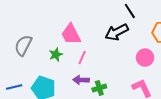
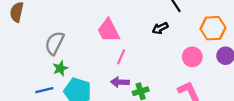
black arrow: (117, 32) -> (160, 28), size x0.6
green star: (56, 55) -> (60, 68), moved

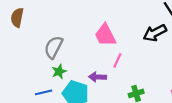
black arrow: (160, 28) -> (155, 33), size x1.5
purple arrow: (120, 82) -> (98, 77), moved

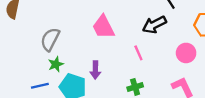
pink line: (117, 60) -> (138, 53), moved, turned -48
purple arrow: (98, 77) -> (95, 70), turned -91

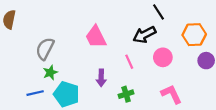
pink circle: (186, 53) -> (163, 57), moved
purple arrow: (95, 70) -> (101, 78), moved

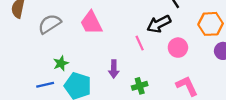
pink trapezoid: (96, 37) -> (91, 23), moved
gray semicircle: (45, 49) -> (50, 24), moved, turned 30
pink line: (129, 62) -> (140, 43), moved

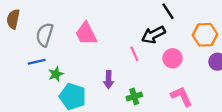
gray semicircle: (50, 24) -> (45, 35), turned -40
blue line: (45, 85) -> (37, 62), moved

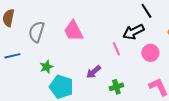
blue line: (37, 62) -> (12, 56), moved
purple arrow: (109, 80) -> (93, 72), turned 49

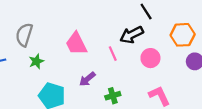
pink trapezoid: (73, 31) -> (76, 44), moved
green star: (46, 67) -> (36, 61), moved

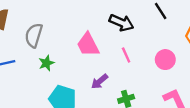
black arrow: (132, 35) -> (121, 23), moved, turned -130

